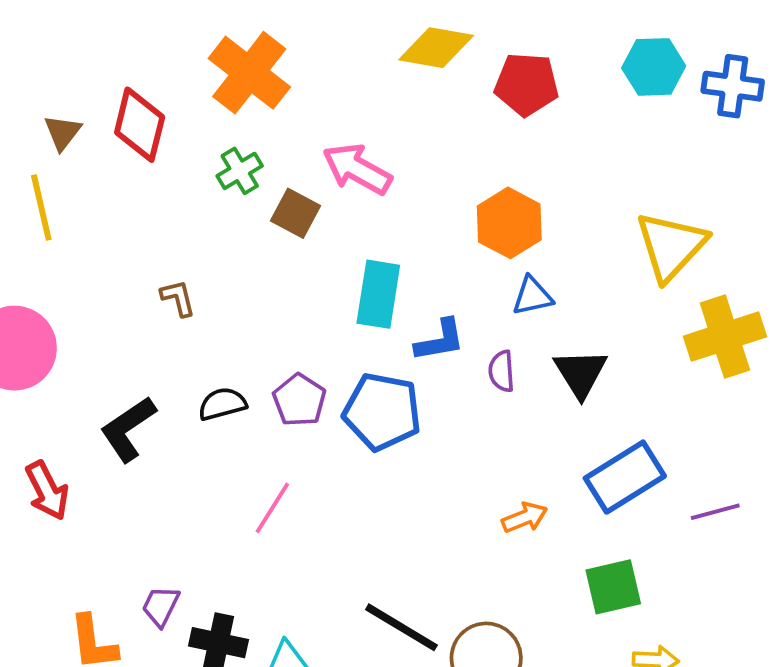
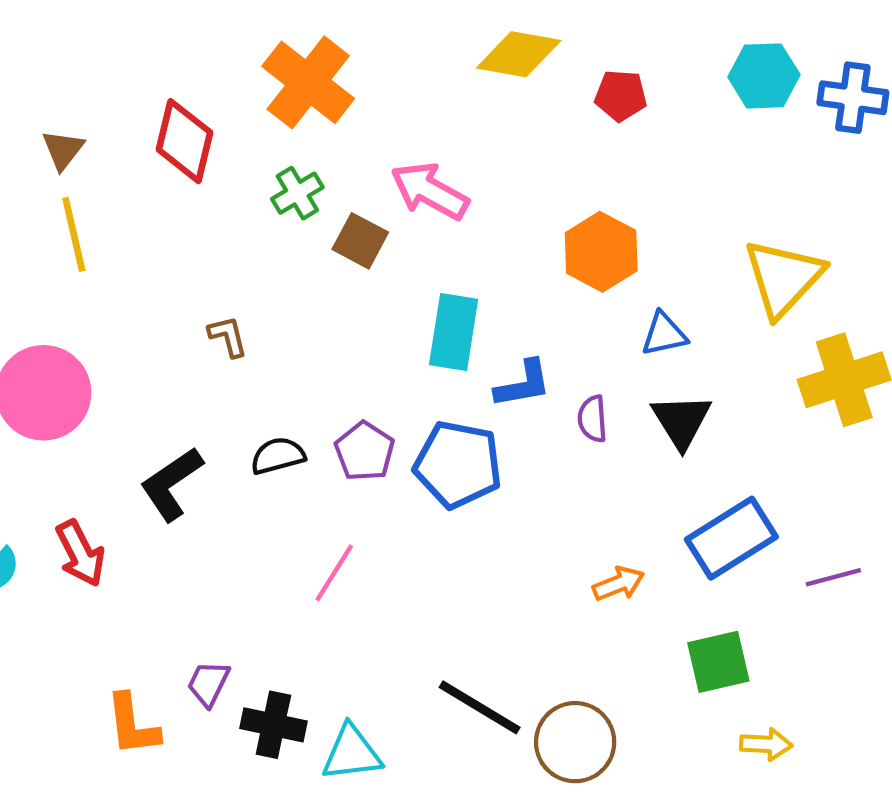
red pentagon: (527, 84) -> (621, 95), size x0.7
brown triangle: (62, 132) -> (63, 150), moved
blue triangle: (532, 296) -> (664, 334), moved

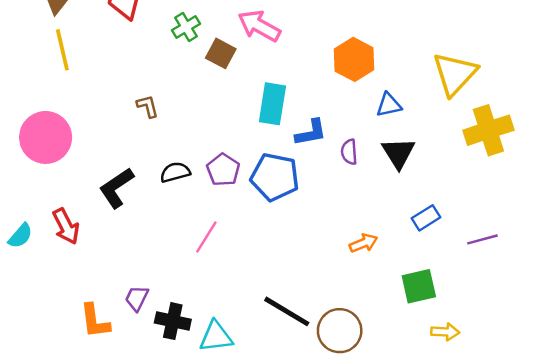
blue rectangle: (731, 538) -> (426, 218), size x0.6

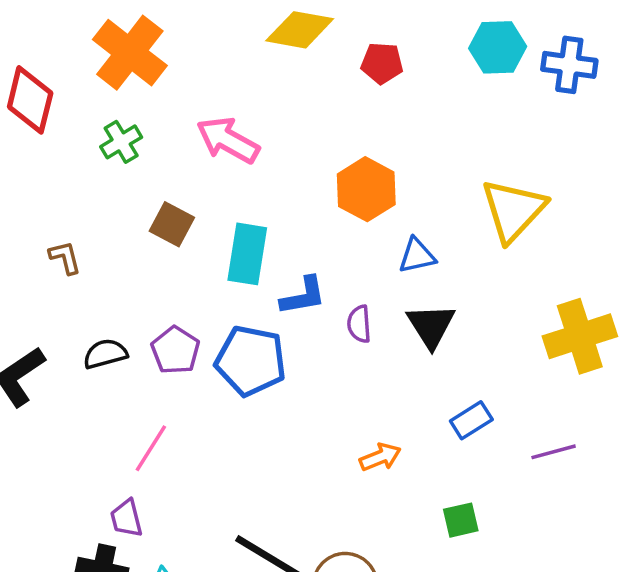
brown square: (221, 53) -> (172, 224), moved
yellow cross: (488, 130) -> (580, 336), moved
green square: (419, 286) -> (461, 520), size x0.7
purple trapezoid: (137, 298) -> (126, 518), moved, turned -40

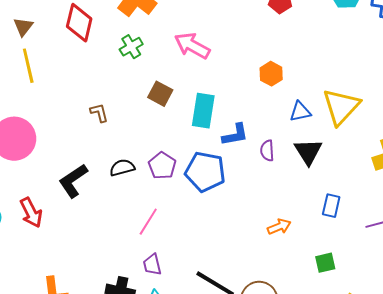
orange hexagon: (366, 189) -> (271, 74), size x0.7
yellow triangle: (513, 210) -> (341, 107), moved
blue rectangle: (471, 420) -> (331, 206), turned -45
purple trapezoid: (126, 518) -> (152, 265), moved

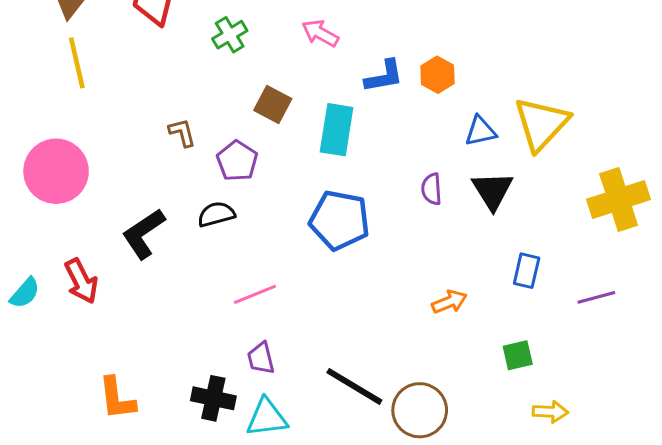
pink arrow: (192, 46) -> (320, 33), size x0.7
blue L-shape: (235, 135) -> (384, 76), moved
purple pentagon: (162, 166) -> (237, 161), moved
pink line: (148, 222) -> (255, 294), turned 36

